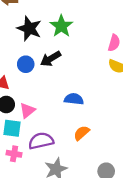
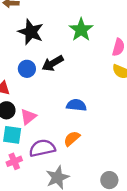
green star: (61, 26) -> (81, 30), moved
orange semicircle: (82, 133) -> (72, 139), moved
pink cross: (14, 154) -> (14, 161), turned -32

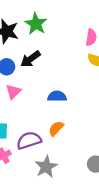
green star: (81, 30) -> (36, 24), moved
pink triangle: (28, 117) -> (13, 92), moved

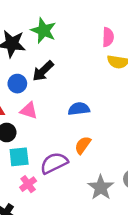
pink triangle: (13, 92) -> (29, 111), turned -49
gray star: (46, 167) -> (101, 187), moved

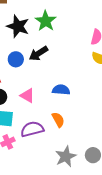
pink triangle: (29, 111) -> (27, 96), moved
orange semicircle: (83, 145) -> (58, 120), turned 105

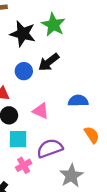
orange semicircle: (58, 120) -> (92, 135), moved
gray star: (66, 157) -> (71, 176), moved

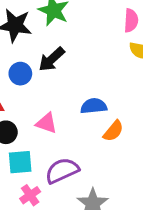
orange semicircle: (92, 135) -> (113, 131), moved, turned 78

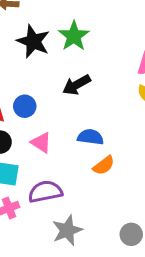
black arrow: (52, 59) -> (77, 85), moved
blue circle: (20, 74) -> (25, 106), moved

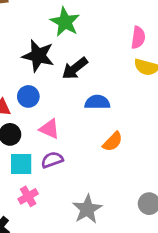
black star: (33, 41) -> (38, 56), moved
blue semicircle: (90, 137) -> (97, 102), moved
purple semicircle: (45, 192) -> (52, 160), moved, size x0.7

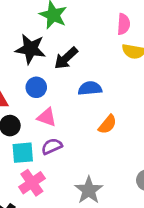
blue circle: (28, 96) -> (36, 87), moved
pink cross: (28, 196) -> (32, 183), size x1.4

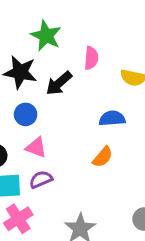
pink semicircle: (124, 24) -> (91, 58), moved
blue semicircle: (90, 88) -> (112, 118), moved

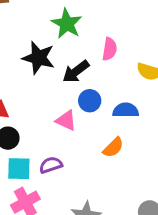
blue circle: (26, 114) -> (90, 101), moved
pink triangle: (36, 147) -> (66, 120), moved

